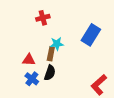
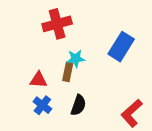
red cross: (43, 18) -> (57, 24), size x1.5
black semicircle: (50, 73) -> (78, 105), moved

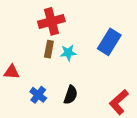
brown rectangle: (68, 72) -> (49, 49), moved
red triangle: (38, 80) -> (12, 72), moved

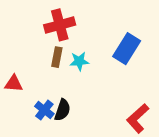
black semicircle: (71, 95) -> (62, 110), moved

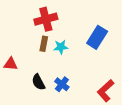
blue cross: (44, 110) -> (62, 84), moved
black semicircle: (62, 110) -> (38, 82), moved, turned 133

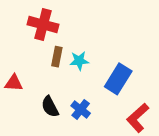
red cross: (46, 19) -> (43, 25), moved, turned 30
blue rectangle: (97, 37) -> (118, 79), moved

